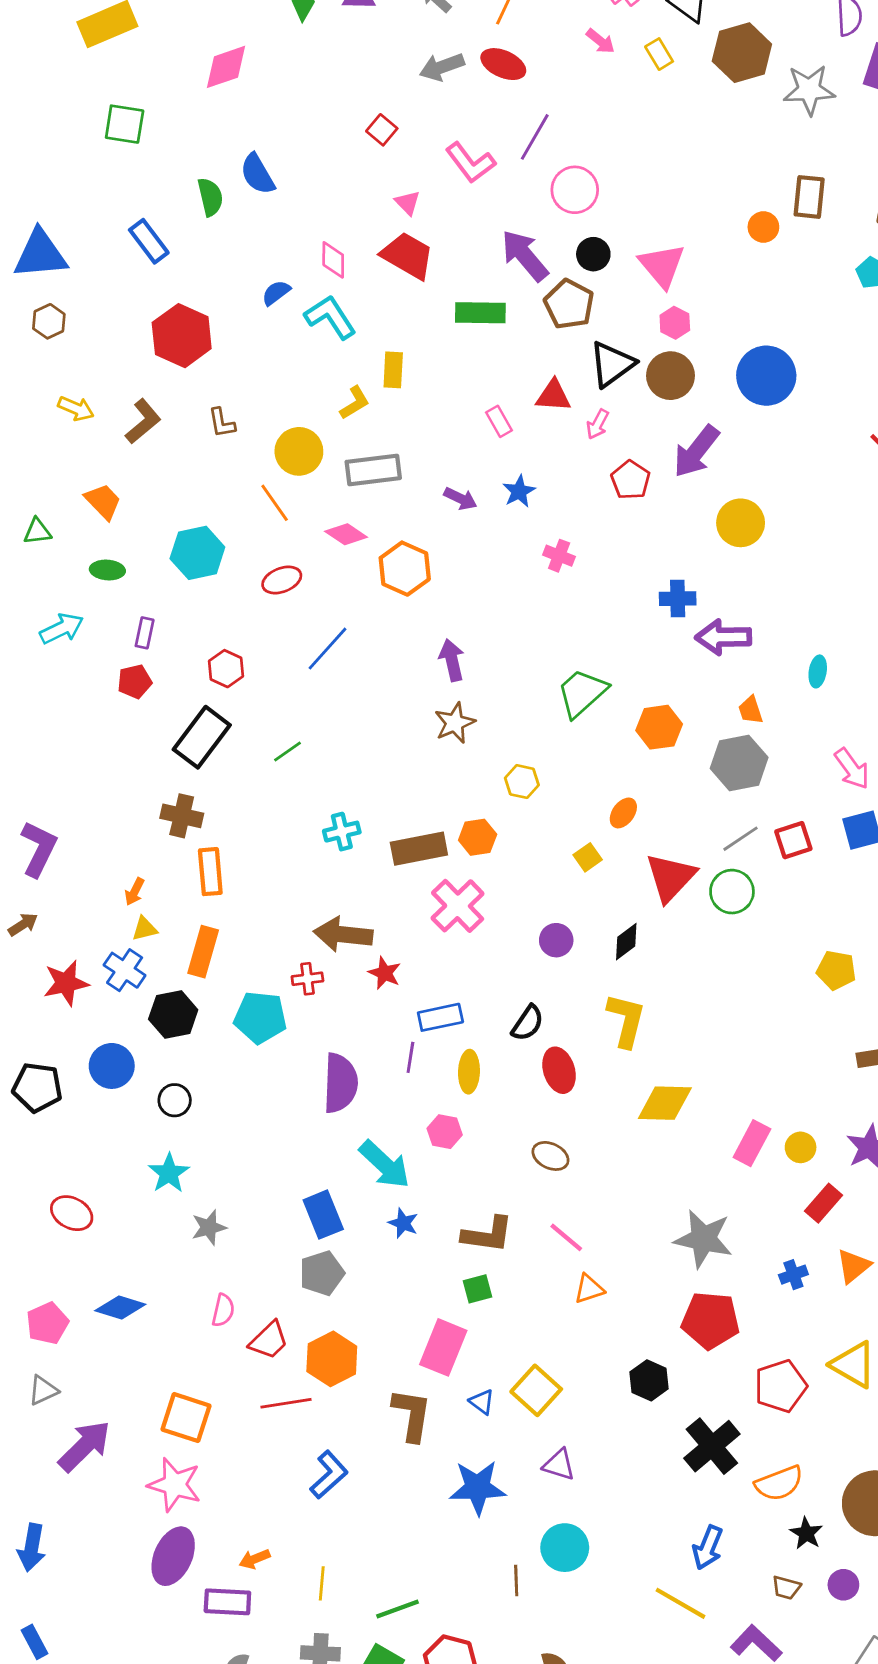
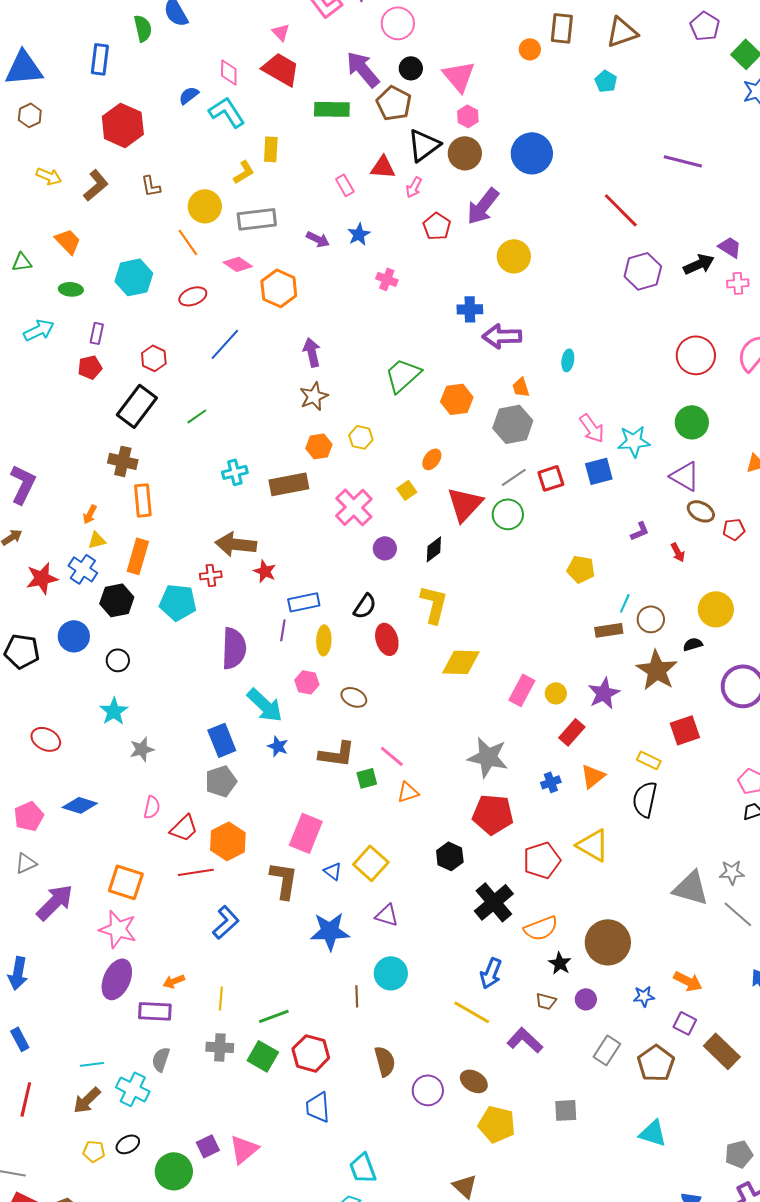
blue rectangle: (149, 241) -> (100, 59), turned 44
orange hexagon: (478, 837) -> (319, 446), moved
pink cross: (458, 906) -> (354, 507), moved
brown ellipse: (550, 1156) -> (354, 697), moved
green square: (478, 1289) -> (367, 778), moved

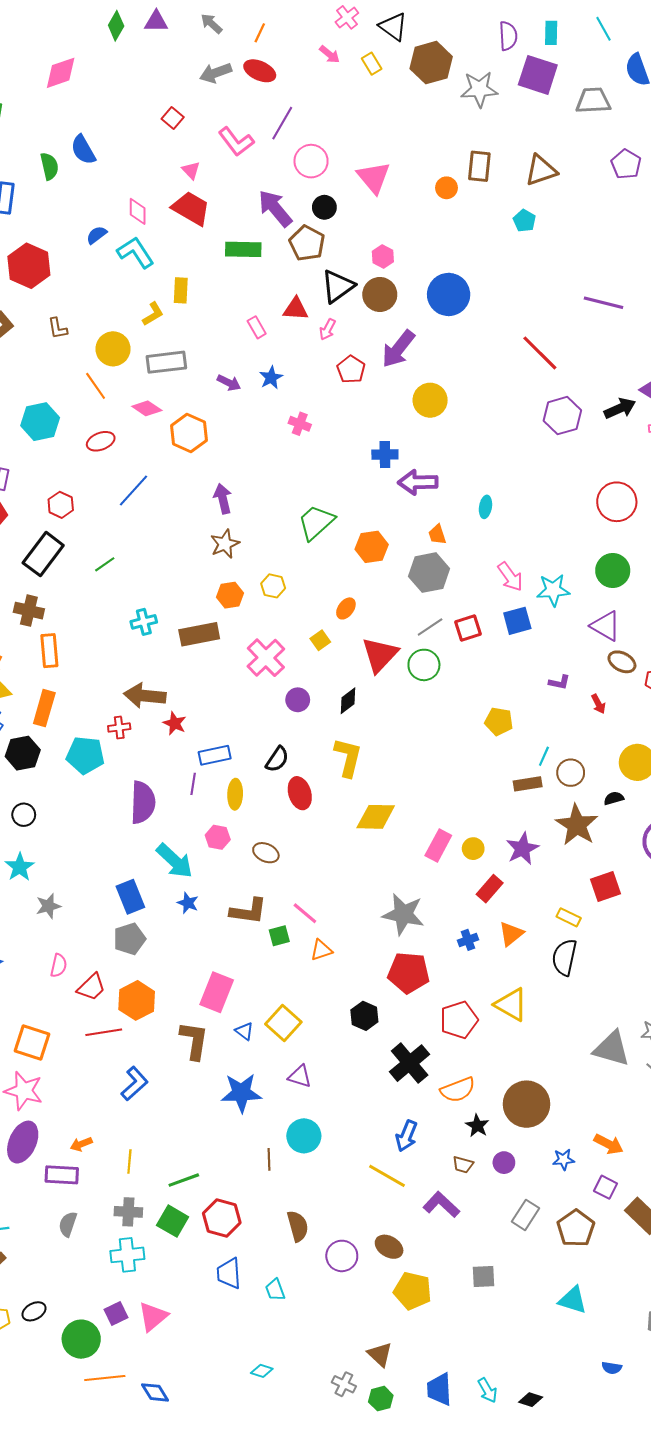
pink triangle: (459, 76) -> (374, 178), moved
purple L-shape: (640, 531) -> (559, 682), turned 35
cyan cross: (133, 1089) -> (127, 1255), moved, turned -32
cyan trapezoid: (363, 1168) -> (275, 1290), moved, size x0.7

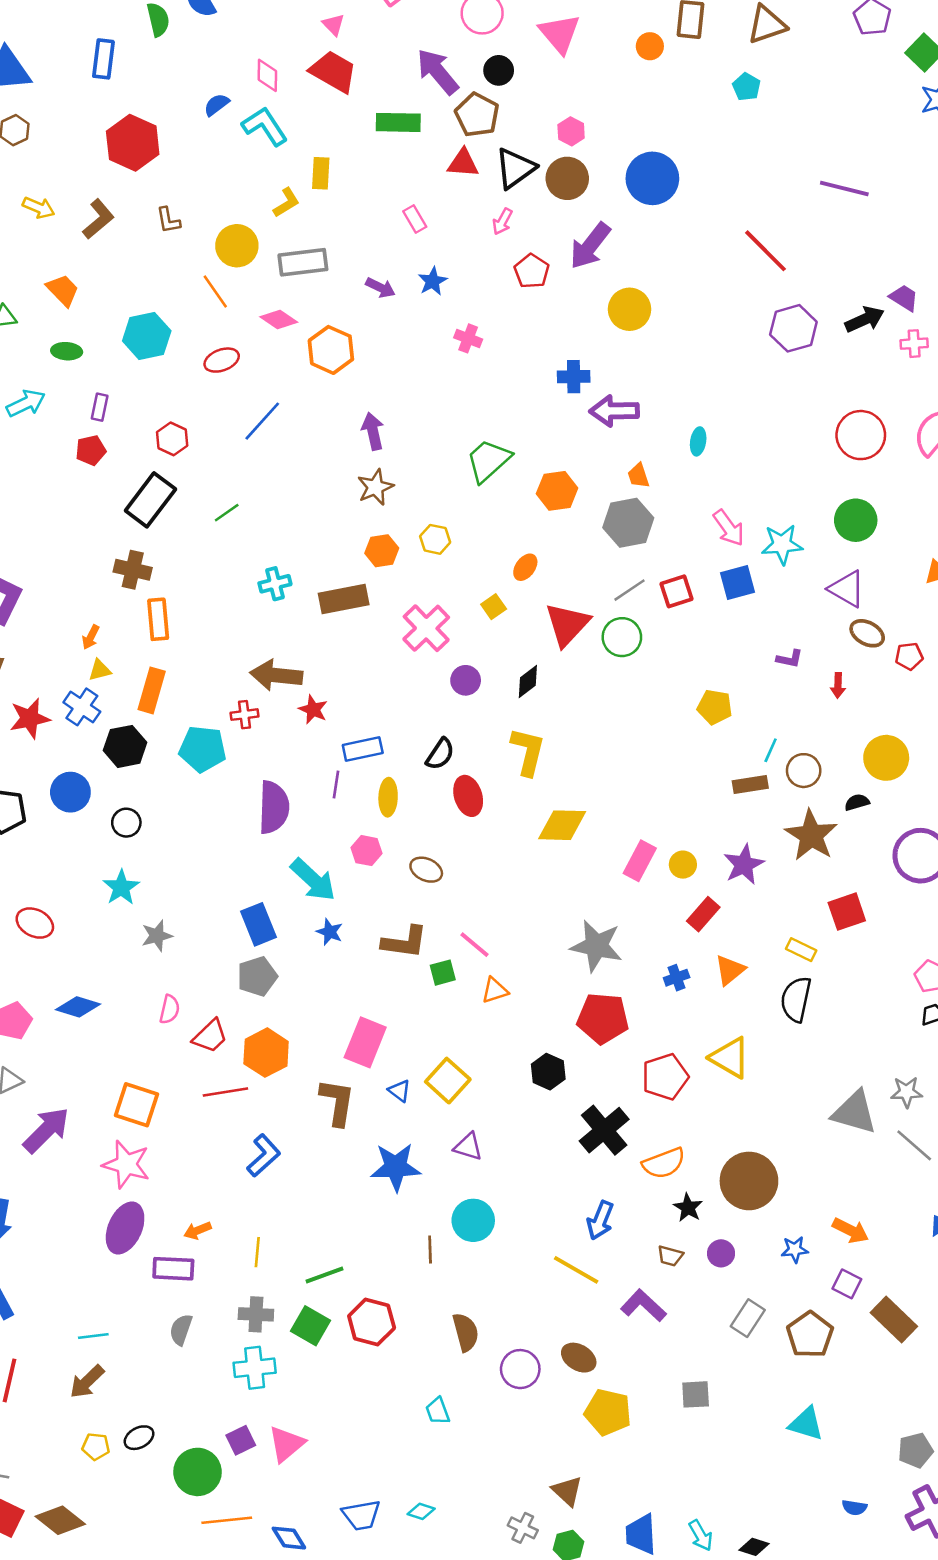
red triangle: (296, 309) -> (463, 163), moved
red arrow: (598, 704) -> (838, 685), turned 30
blue trapezoid: (229, 1273) -> (361, 1515), moved, turned -96

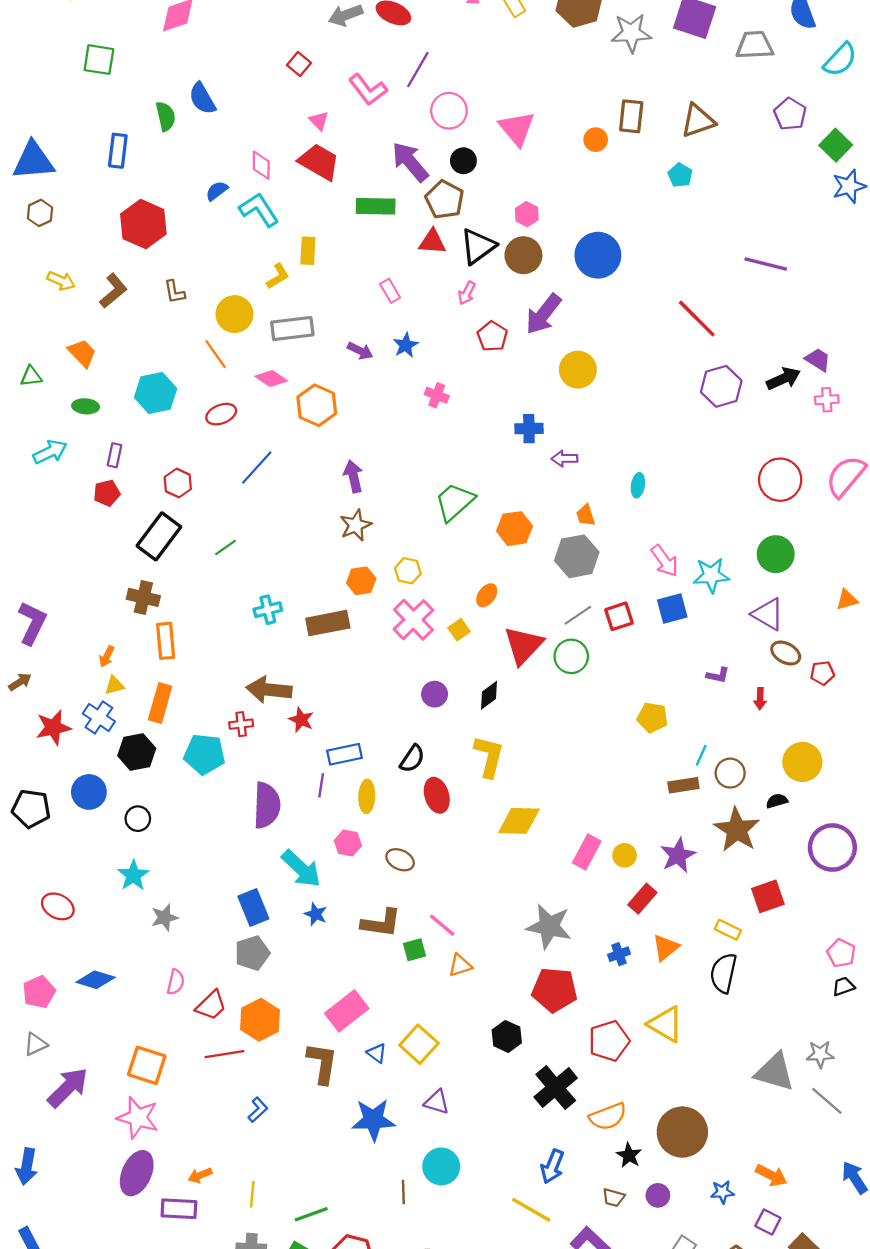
purple arrow: (614, 411) -> (565, 459), size x0.6
pink cross: (426, 628) -> (413, 620), moved
pink rectangle: (365, 1042) -> (347, 1011), turned 30
blue L-shape: (264, 1156) -> (258, 1110), size x0.7

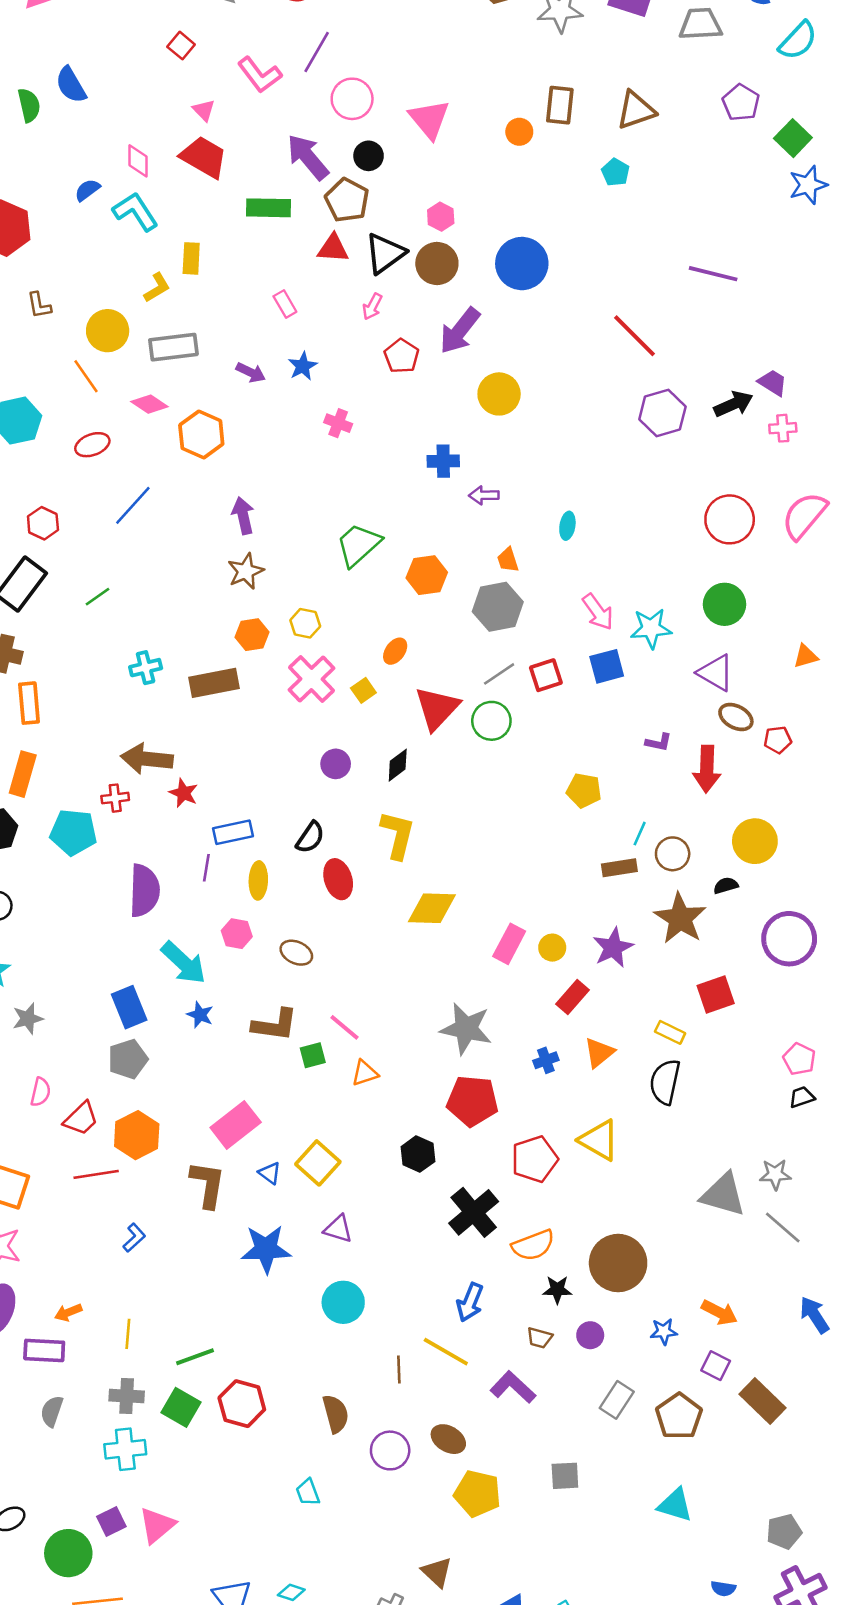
red arrow: (760, 699) -> (707, 769), size x1.8
black star: (629, 1155) -> (557, 1290), turned -30
brown line: (403, 1192) -> (399, 1369), moved

